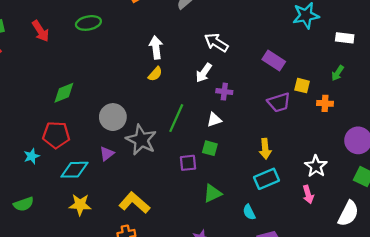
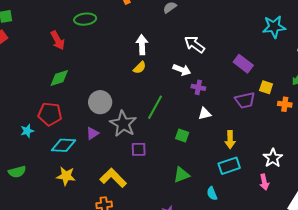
red arrow: (41, 31) -> (58, 40), moved
white arrow: (204, 73) -> (182, 70), turned -108
white triangle: (214, 120) -> (205, 114), moved
purple square: (188, 163) -> (139, 149), moved

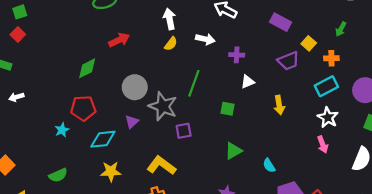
red arrow: (58, 40) -> (119, 40), moved, turned -78
white arrow: (182, 70) -> (205, 39), moved
yellow square: (266, 87) -> (309, 43), turned 32
cyan rectangle: (229, 166) -> (326, 86), moved

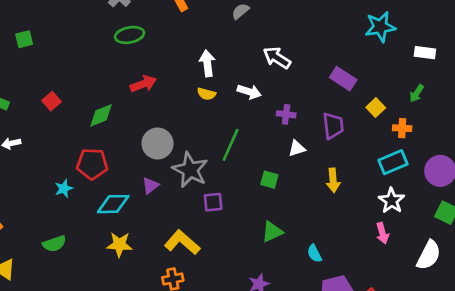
red square: (18, 35) -> (52, 101), moved
yellow semicircle: (171, 44) -> (206, 94), turned 64
purple trapezoid: (288, 61) -> (333, 126), moved, turned -80

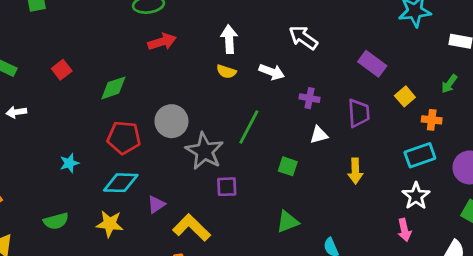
red arrow: (143, 84) -> (162, 42), moved
red pentagon: (92, 164) -> (124, 138), moved
purple triangle: (150, 186) -> (156, 204), moved
yellow star: (119, 244) -> (110, 224), moved

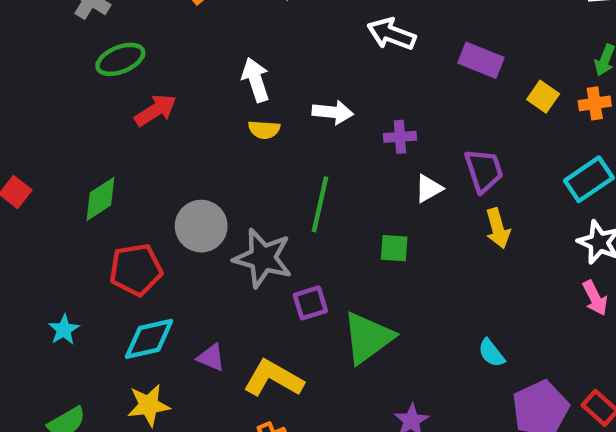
white arrow: (303, 38) -> (391, 34), moved
purple trapezoid: (359, 113) -> (484, 170), moved
orange cross: (432, 120) -> (595, 103), moved
purple triangle: (156, 204) -> (211, 357), turned -48
green triangle: (288, 222) -> (368, 338), moved, size x1.5

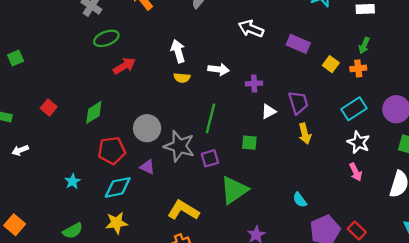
purple square: (310, 303) -> (210, 158), moved
purple triangle: (211, 357) -> (147, 167), moved

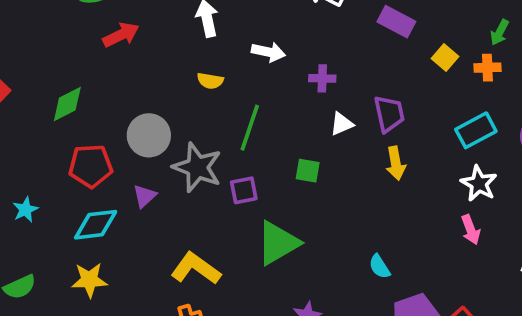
yellow semicircle: (182, 78) -> (210, 81), moved
purple triangle: (147, 167) -> (145, 196), turned 49

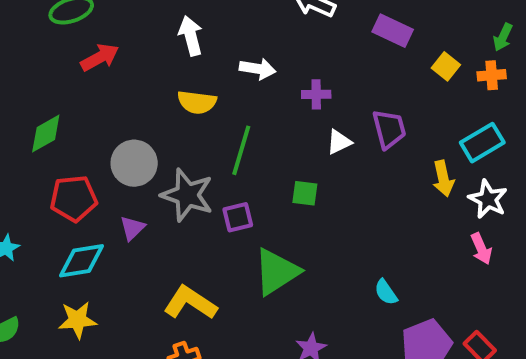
yellow semicircle: (210, 81) -> (197, 102), size x1.4
yellow arrow: (396, 163) -> (443, 178), moved

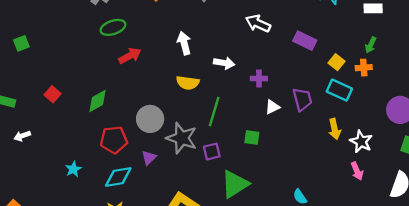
cyan rectangle: (482, 143) -> (339, 90), moved, turned 55

